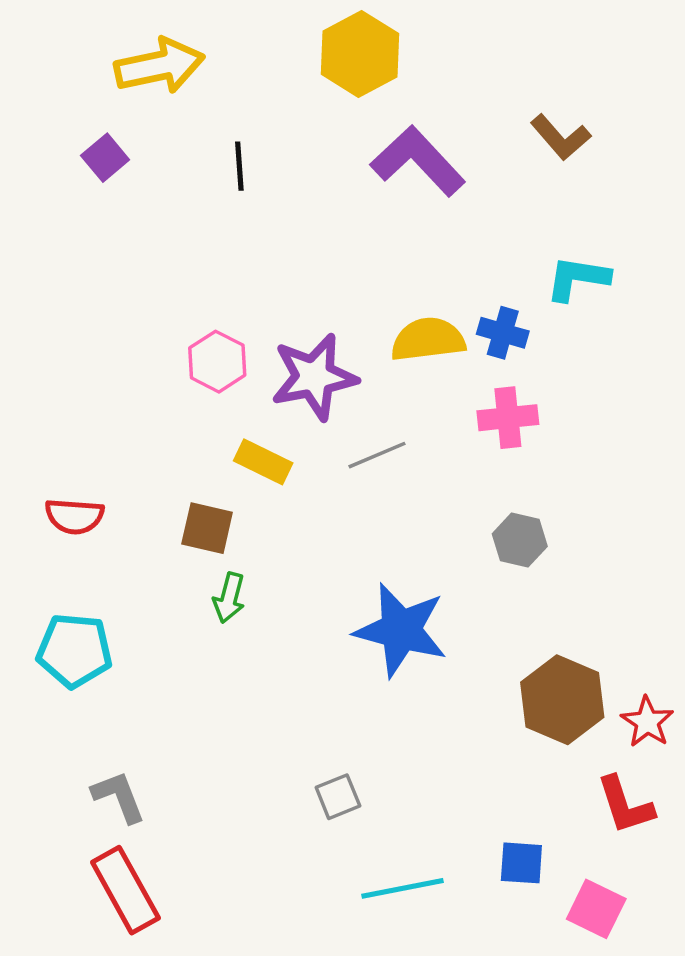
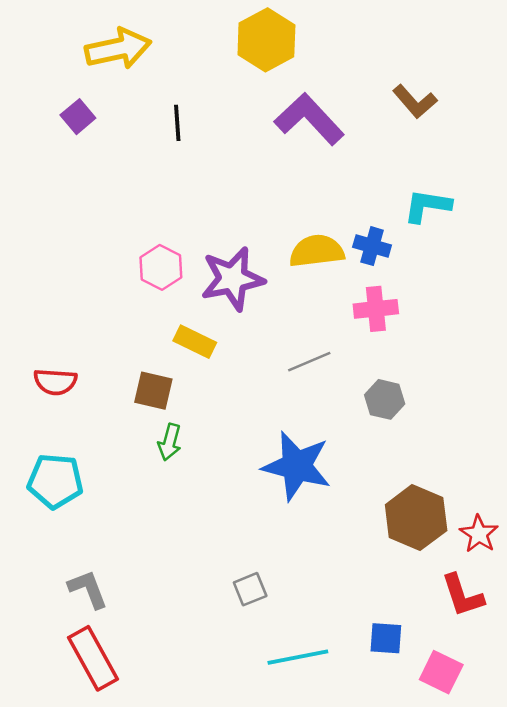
gray line: (377, 455) -> (309, 362), moved

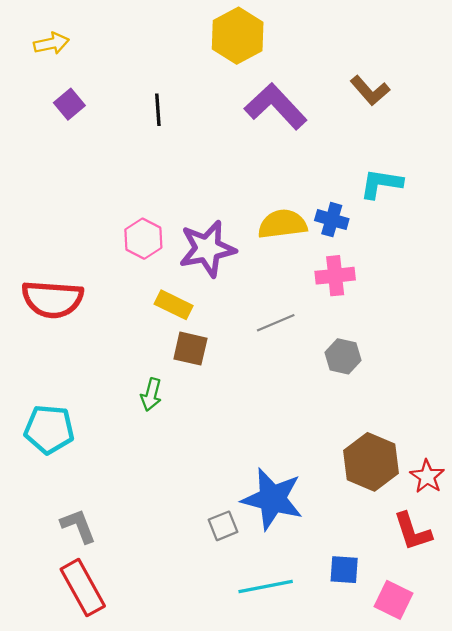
yellow arrow: (118, 49) -> (51, 43), moved, size x0.6
red semicircle: (55, 382) -> (52, 299), moved, size x1.6
brown square: (153, 391) -> (190, 349), moved
blue star: (297, 466) -> (272, 499), moved

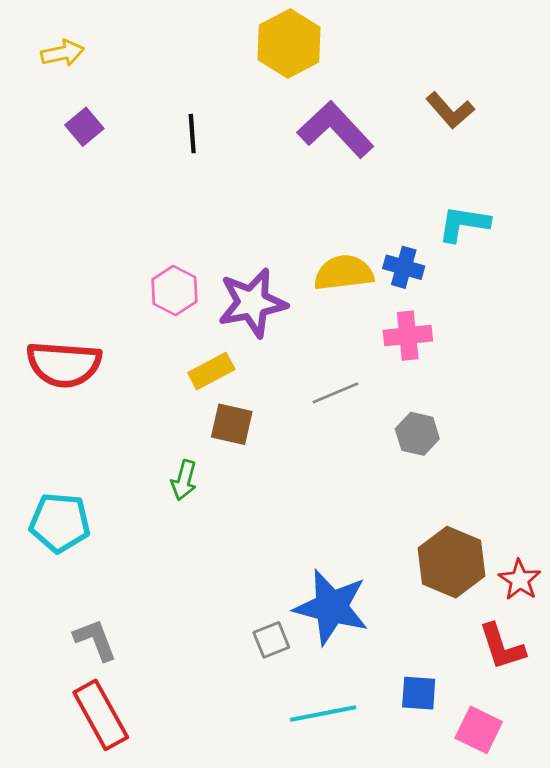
yellow rectangle: (174, 305) -> (211, 371), turned -54

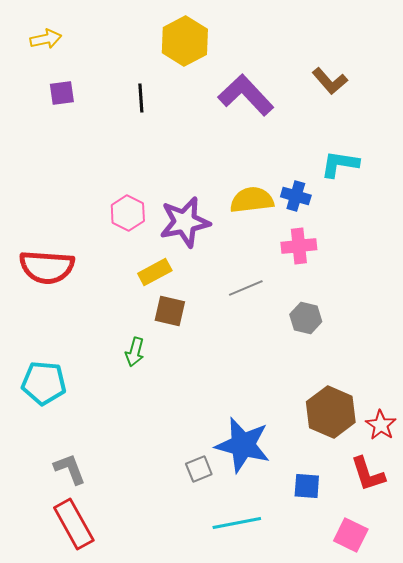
yellow hexagon: (289, 44) -> (185, 41), moved
purple square: (84, 127) -> (62, 93), turned 32
blue square: (419, 693) -> (307, 486), moved

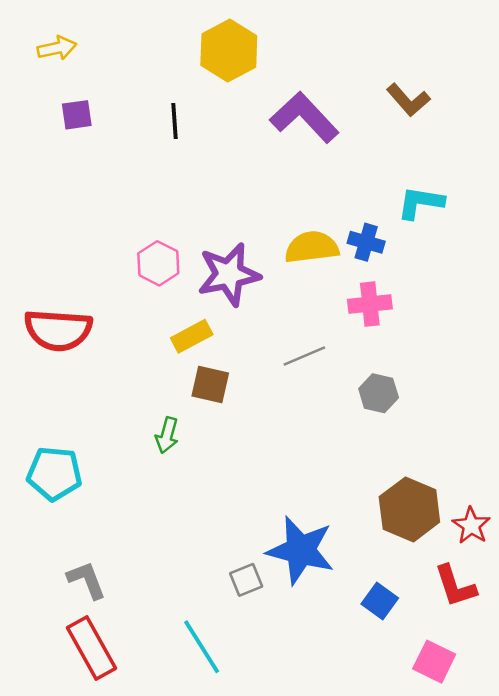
blue square: (307, 486) -> (380, 601), turned 32
cyan line: (237, 523) -> (202, 647), moved, turned 69

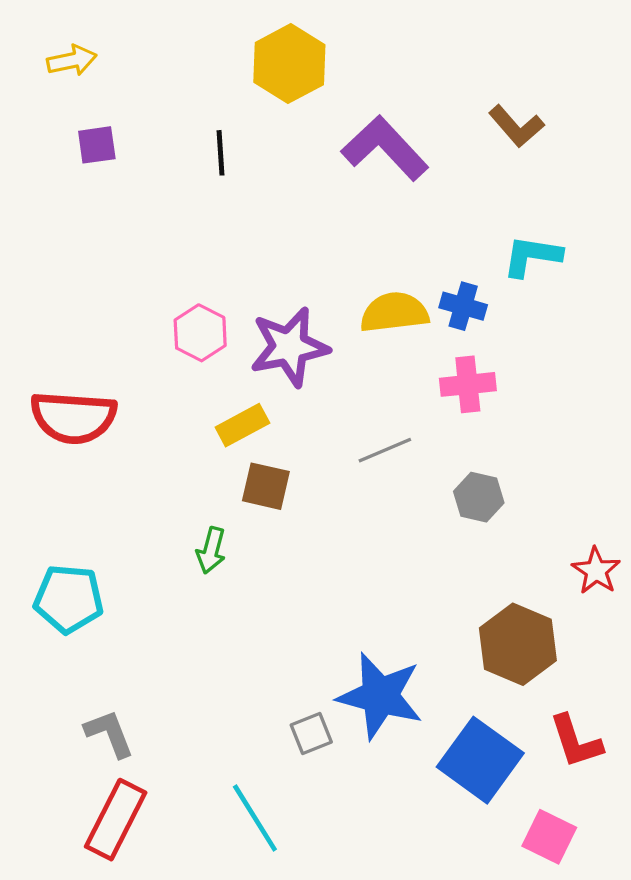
red star: (471, 526) -> (596, 571), moved
blue square: (380, 601) -> (480, 760), size x1.8
red rectangle: (92, 648) -> (116, 820), turned 56

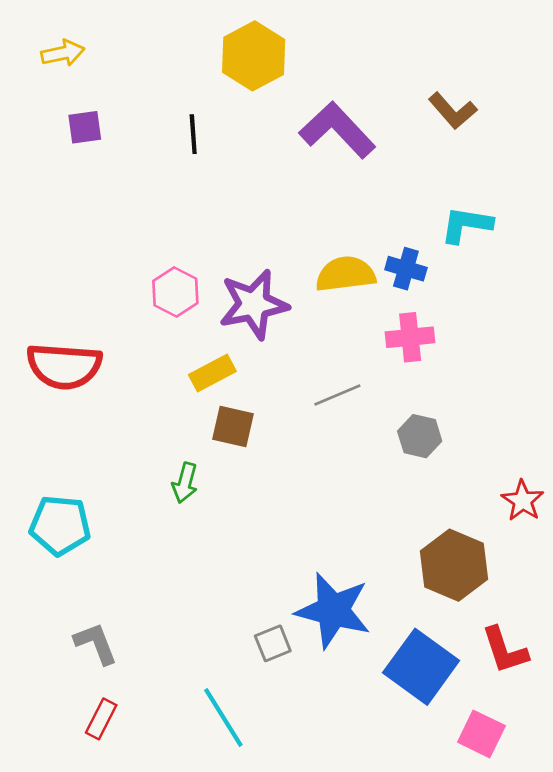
red rectangle: (116, 820) -> (101, 719), size x0.6

